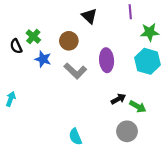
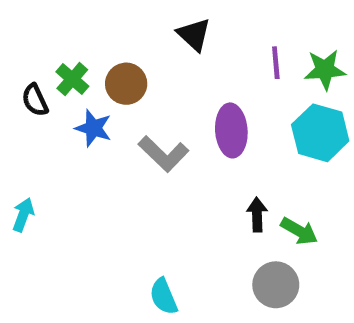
purple line: (130, 12) -> (276, 63), moved
brown circle: (69, 41) -> (126, 84), moved
black arrow: (118, 99) -> (257, 215), turned -64

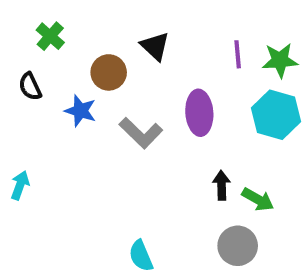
black triangle: (194, 35) -> (155, 46), moved
green cross: (72, 79) -> (50, 36), moved

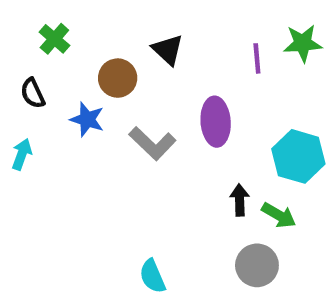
green star: (280, 60) -> (303, 43), moved
cyan hexagon: (276, 115) -> (298, 156), moved
cyan arrow: (20, 185) -> (22, 154), moved

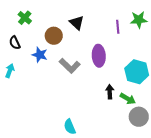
gray circle: (257, 265) -> (139, 117), moved

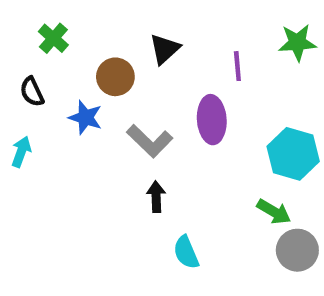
black triangle: (77, 23) -> (165, 49), turned 35
purple line: (118, 27) -> (237, 66), moved
black arrow: (110, 92) -> (156, 197), moved
cyan semicircle: (70, 127) -> (186, 252), moved

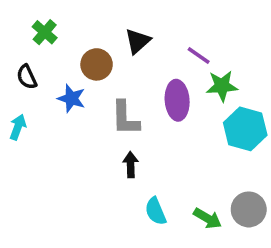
green star: (297, 43) -> (222, 86), moved
purple line: (237, 66) -> (199, 55), turned -50
gray L-shape: (150, 141) -> (125, 118), turned 45
green arrow: (274, 212) -> (208, 218), moved

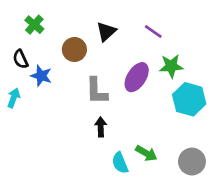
purple line: (199, 55) -> (153, 32), moved
blue star: (71, 98) -> (41, 76), moved
purple ellipse: (177, 100) -> (137, 77), turned 36
green arrow: (208, 218) -> (146, 153), moved

